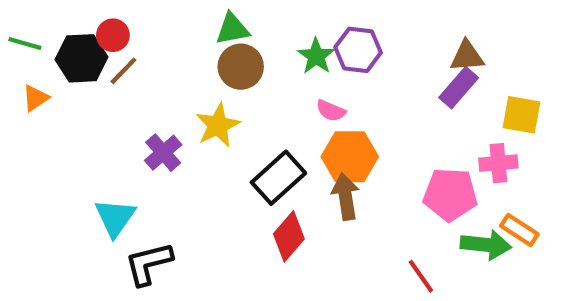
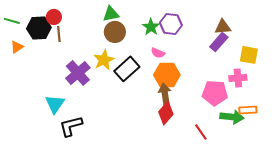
brown line: (123, 71) -> (59, 34), turned -49
purple cross: (163, 153) -> (78, 73), size x1.4
black rectangle: (278, 178) -> (127, 69), moved
orange rectangle: (519, 230) -> (248, 110), turned -36
red diamond: (289, 236) -> (166, 113), moved

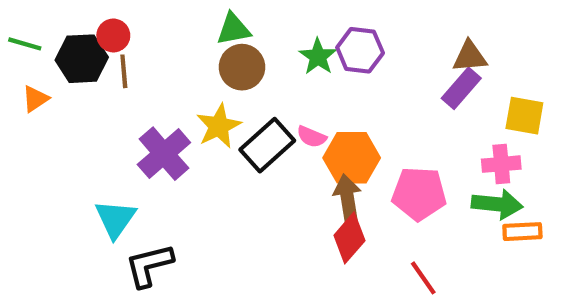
pink semicircle: (158, 53) -> (312, 137), moved
pink pentagon: (215, 93) -> (419, 194), moved
green arrow: (232, 117) -> (497, 204), moved

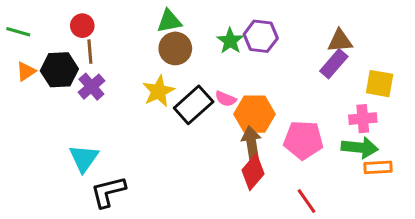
black hexagon: (82, 59) -> (59, 70), moved
purple cross: (164, 154) -> (91, 87), moved, size x0.7

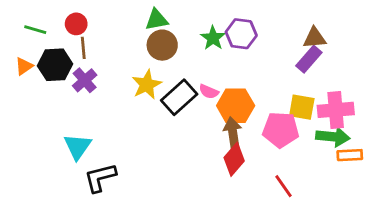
green line: (18, 32) -> (35, 30), moved
yellow square: (380, 84) -> (302, 107), moved
pink cross: (363, 119) -> (336, 110), size x1.4

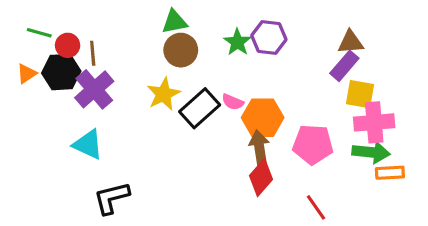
red circle: (76, 24) -> (68, 45), moved
purple cross: (85, 80) -> (94, 89), size x1.4
yellow square: (302, 107) -> (360, 94), moved
cyan triangle: (78, 147) -> (88, 144), moved, turned -40

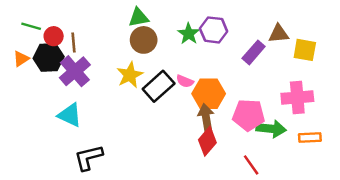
purple rectangle: (344, 66) -> (254, 52), moved
yellow square: (360, 94) -> (305, 50), moved
green arrow: (371, 152) -> (271, 129), moved

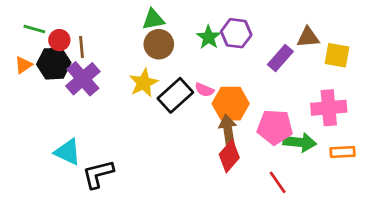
cyan triangle: (70, 115) -> (68, 152), moved

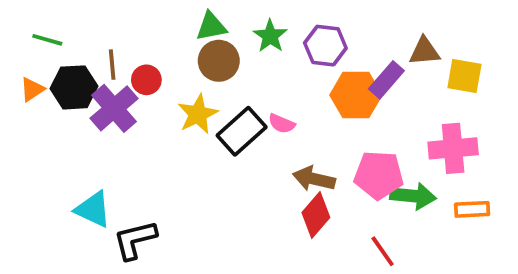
green star: (209, 37) -> (270, 36), moved
red circle: (59, 40) -> (146, 80), moved
orange hexagon: (231, 104) -> (356, 95), moved
brown arrow: (228, 130) -> (314, 179), turned -68

